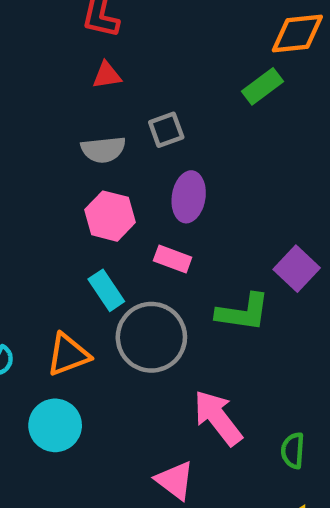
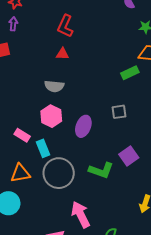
gray square: (166, 130) -> (119, 112), moved
purple ellipse: (189, 197) -> (83, 126), moved
pink rectangle: (173, 259) -> (22, 135), moved

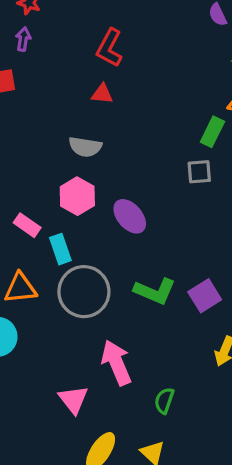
green rectangle: (130, 73) -> (212, 132), turned -42
gray square: (119, 112) -> (199, 172), moved
purple ellipse: (83, 126) -> (130, 216), turned -65
purple square: (129, 156) -> (205, 296), moved

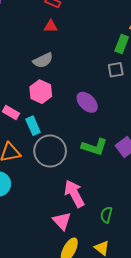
gray semicircle: (85, 147) -> (43, 60), turned -30
purple ellipse: (130, 216) -> (87, 102), moved
pink triangle: (73, 400) -> (62, 221), moved

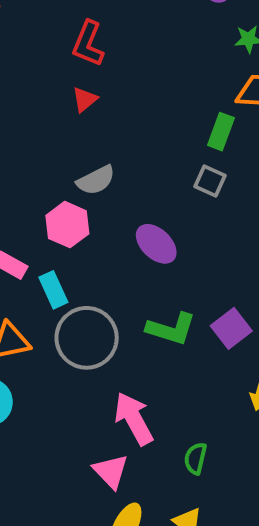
red triangle: (51, 26) -> (85, 99), turned -40
gray semicircle: (43, 60) -> (96, 180), moved
gray square: (116, 70) -> (210, 181), turned 35

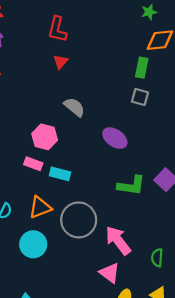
gray semicircle: (96, 180) -> (74, 107), turned -105
pink hexagon: (67, 225) -> (45, 137), moved
cyan rectangle: (53, 290) -> (60, 174), turned -42
gray circle: (87, 338) -> (79, 220), moved

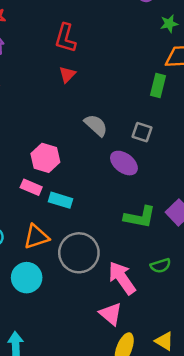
gray square: (140, 97) -> (142, 132), moved
gray semicircle: (74, 107) -> (96, 125), moved
green semicircle: (157, 258) -> (160, 266), moved, turned -114

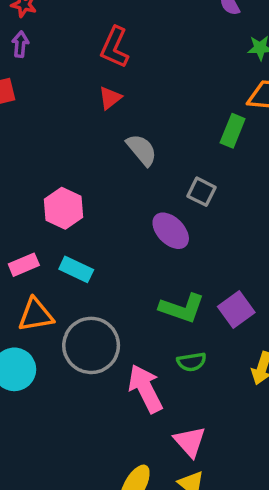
gray semicircle: (96, 125) -> (142, 150), moved
pink rectangle: (31, 187) -> (24, 265), moved, turned -54
green semicircle: (160, 266) -> (191, 362), moved
pink triangle: (111, 314) -> (190, 442), moved

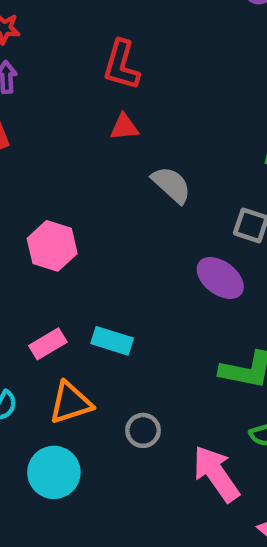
red triangle: (110, 98) -> (124, 127), turned 40
pink hexagon: (64, 208) -> (52, 246), moved
gray circle: (91, 345) -> (143, 430), size x0.5

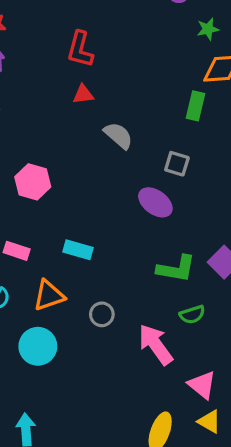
pink rectangle: (48, 344) -> (17, 251), moved, turned 50

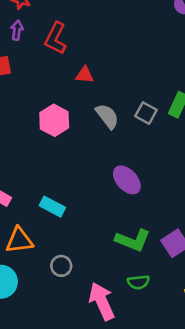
red L-shape: (80, 49) -> (56, 38), moved
gray square: (177, 164) -> (146, 113), moved
pink hexagon: (33, 182) -> (54, 120), moved

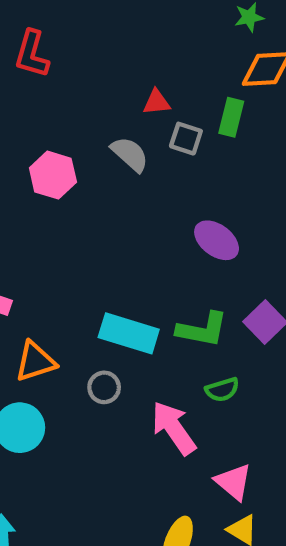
red triangle: (85, 75) -> (157, 102), moved
purple ellipse: (127, 180) -> (217, 240), moved
cyan rectangle: (52, 207) -> (129, 333), moved, size x1.5

